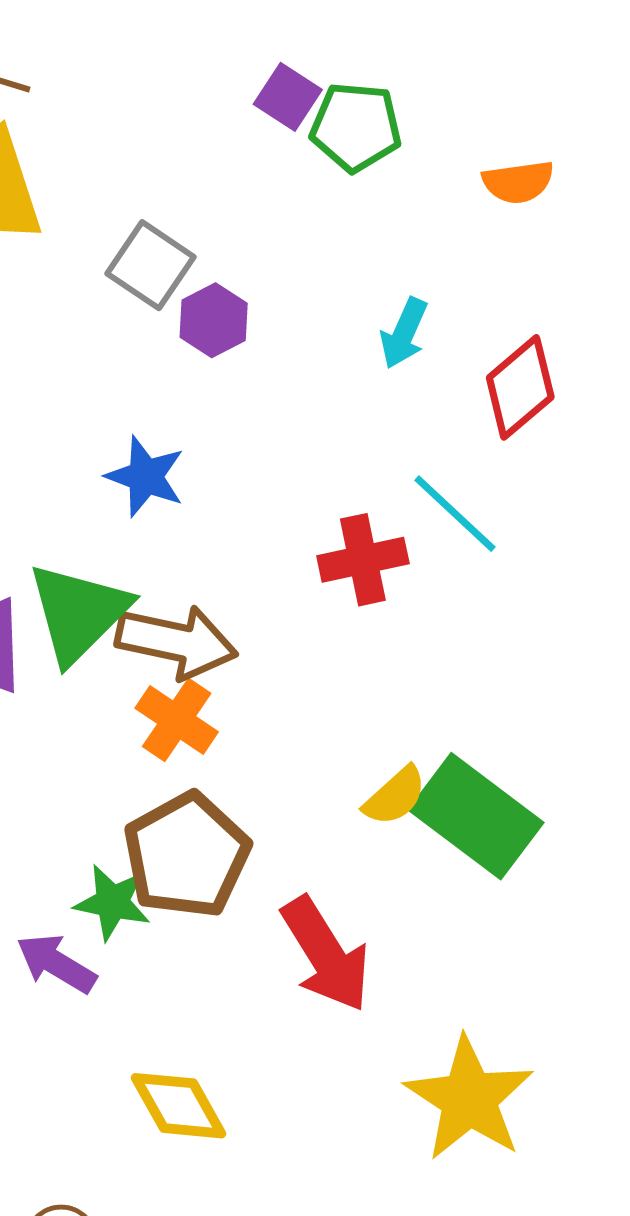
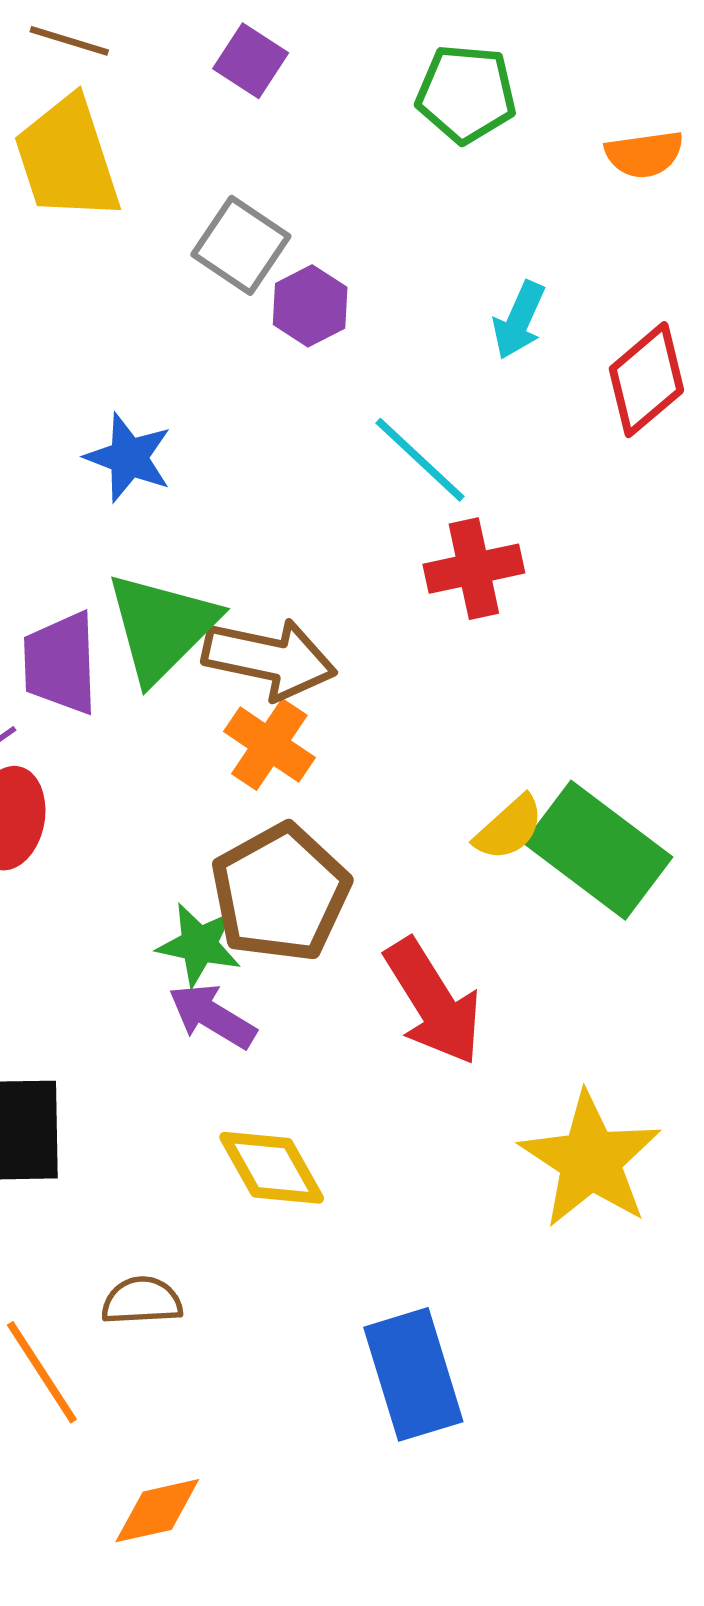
purple square: (288, 97) -> (251, 61), moved
blue star: (145, 477) -> (129, 458), moved
cyan line: (455, 514) -> (420, 460), moved
purple arrow: (56, 963) -> (212, 1016), moved

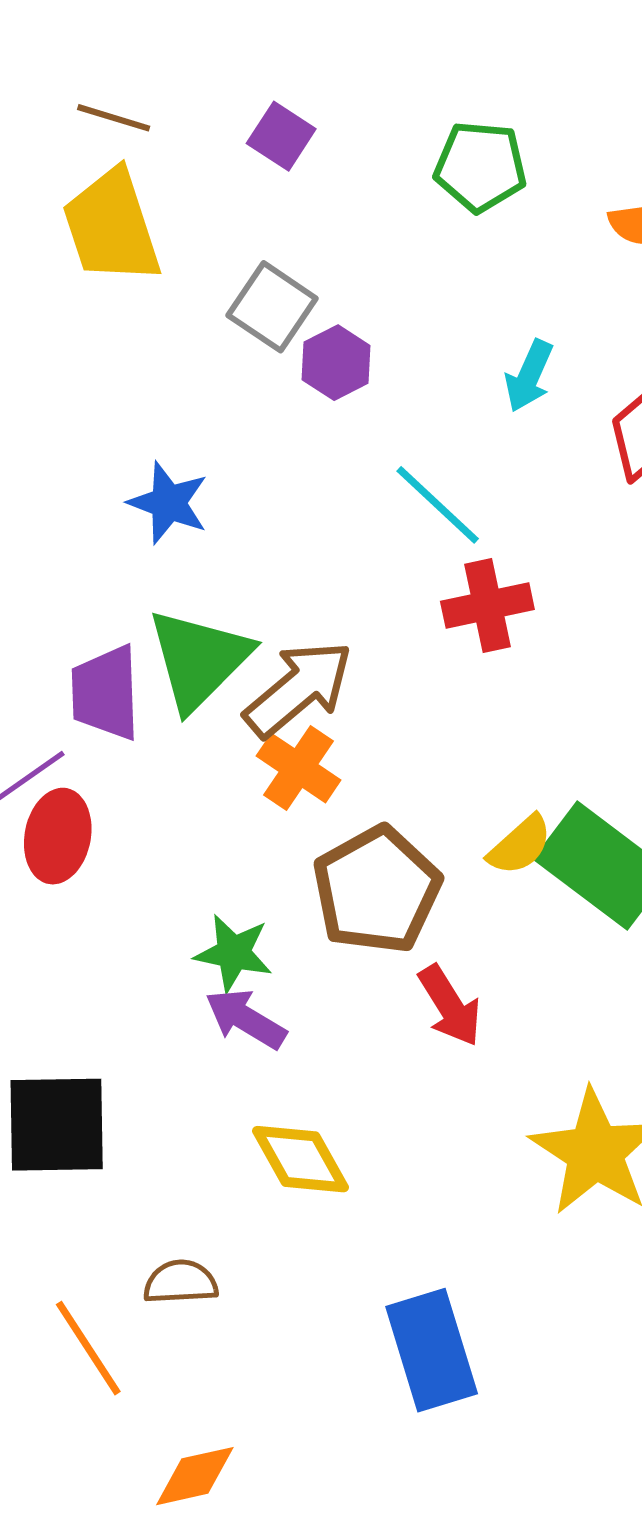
brown arrow: (269, 659) -> (298, 689), turned -52
brown pentagon: (280, 893) -> (377, 890), moved
red arrow: (433, 1002) -> (450, 1006), size x0.7

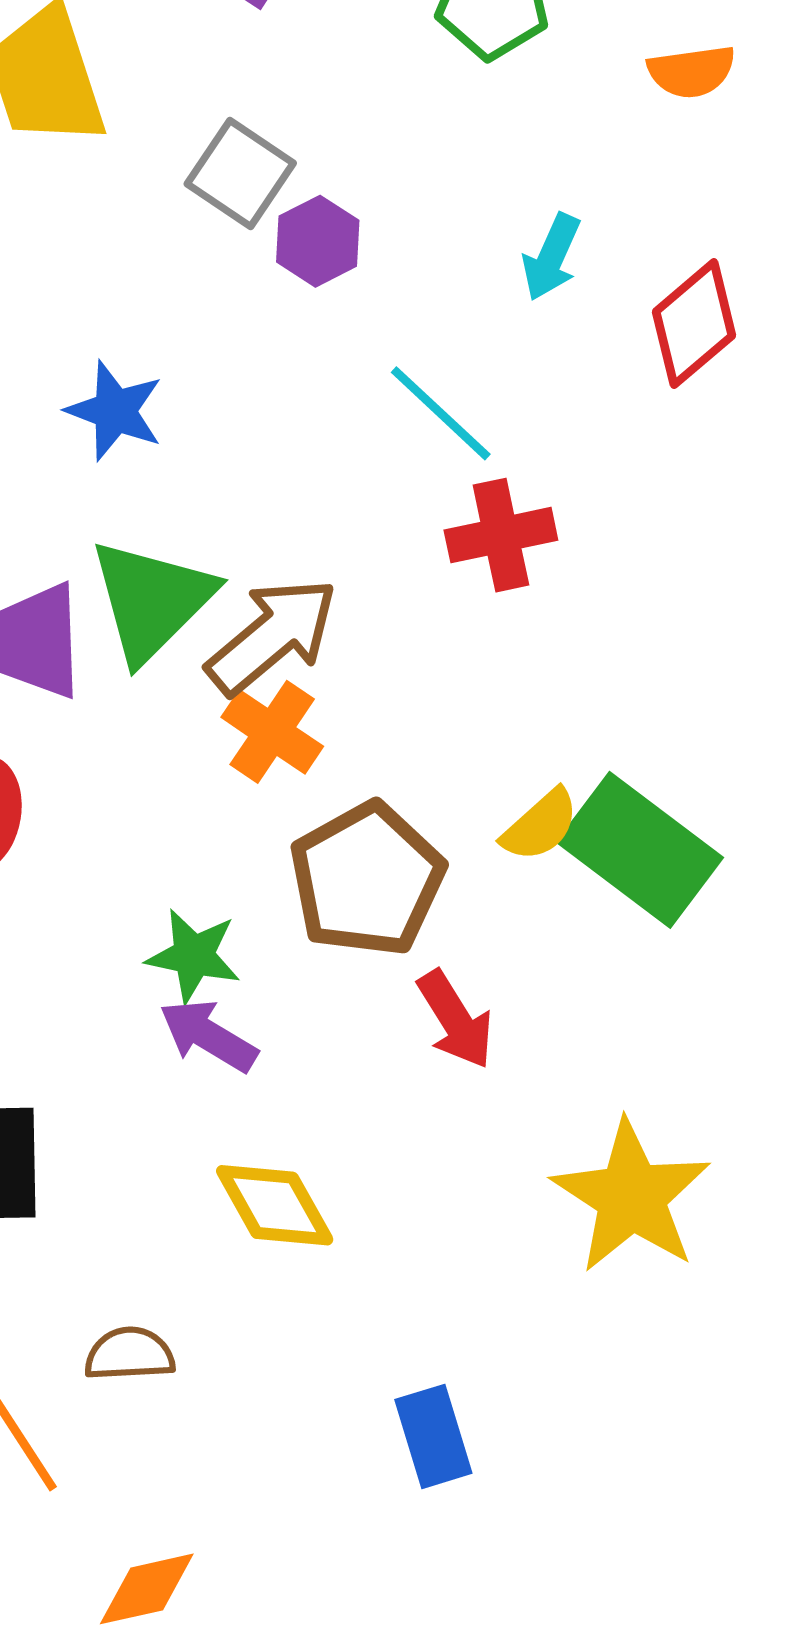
blue rectangle: (432, 1350) -> (433, 1436), size x0.7

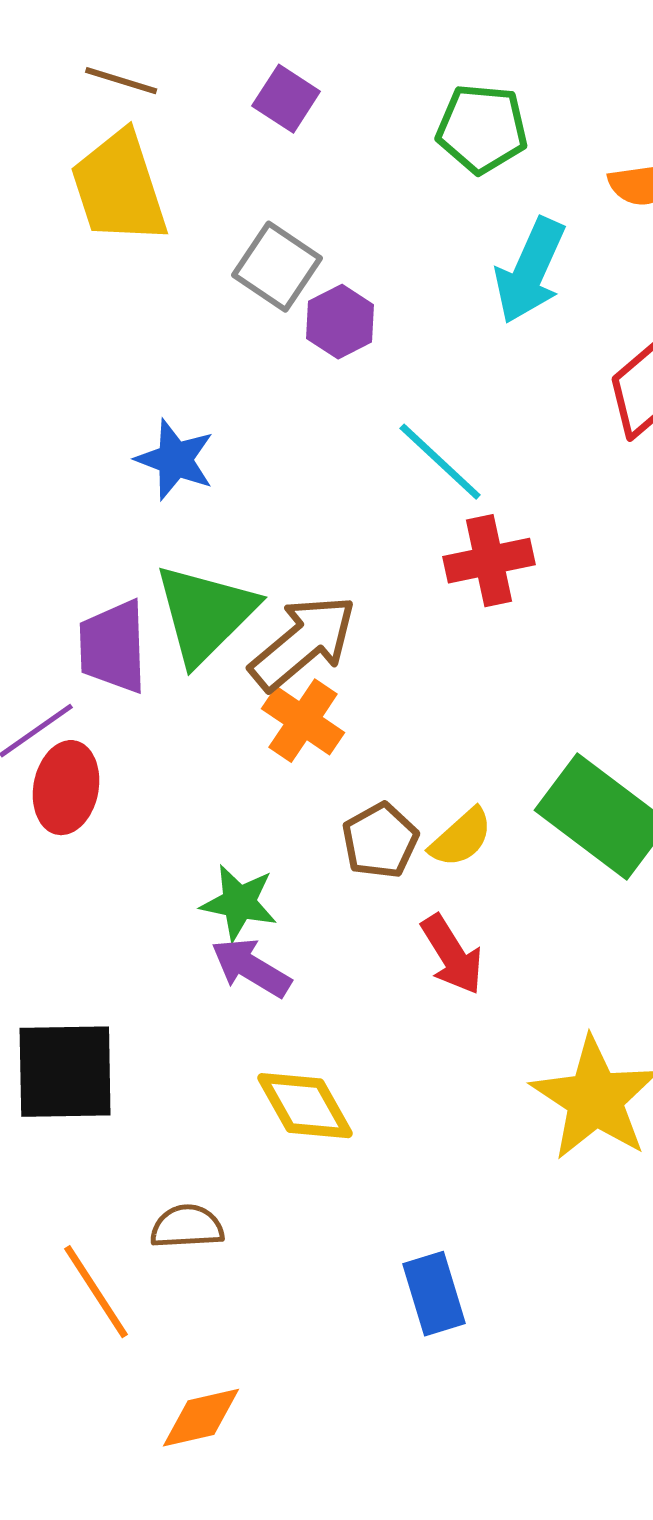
cyan arrow: (551, 257) -> (530, 271), moved, size x1.5
yellow semicircle: (540, 825) -> (461, 838), moved
brown pentagon: (367, 879) -> (380, 841), size x0.6

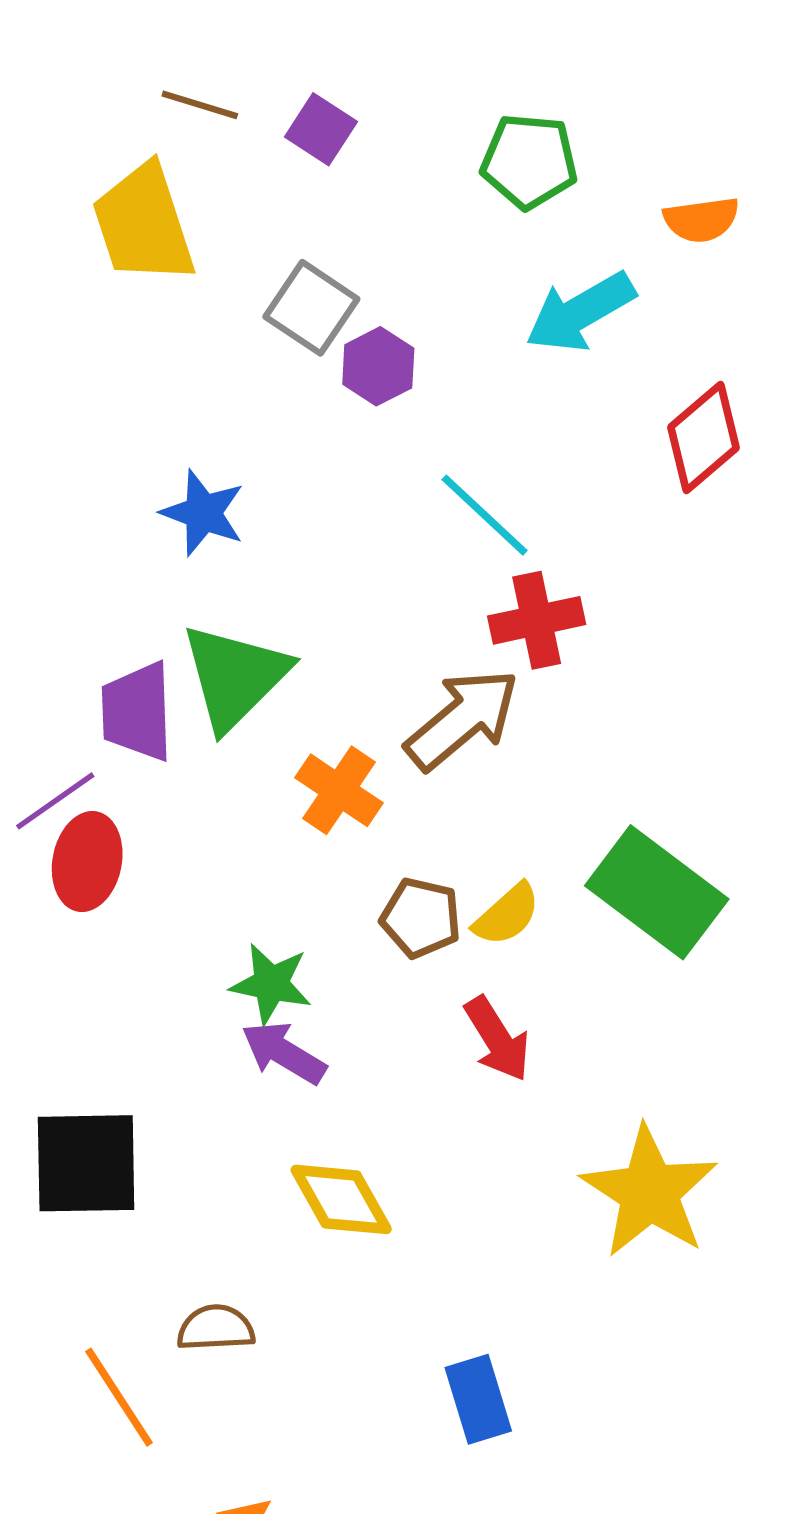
brown line: (121, 81) -> (200, 105), moved
cyan arrow: (530, 271) -> (580, 312), turned 36
brown arrow: (303, 643) -> (462, 719), moved
brown pentagon: (380, 841) -> (421, 918), turned -30

